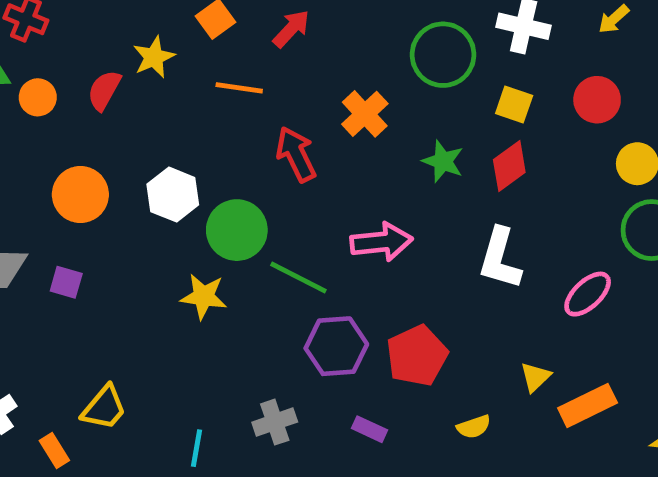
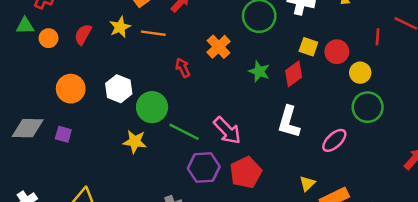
yellow star: (154, 57) -> (120, 27), moved
red circle: (597, 100) -> (337, 52), moved
yellow square: (514, 104) -> (308, 47), moved
red arrow: (296, 154) -> (183, 68), size x0.7
pink arrow: (381, 242) -> (227, 131), moved, turned 52

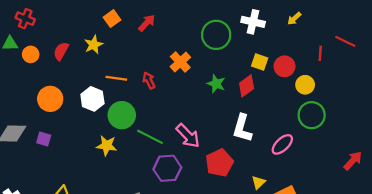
orange line: (153, 33) -> (116, 78), moved
red pentagon: (246, 172) -> (219, 163), moved

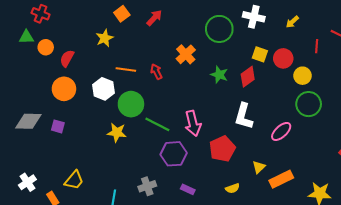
yellow arrow: (294, 19) -> (292, 22), moved
red semicircle: (61, 51) -> (67, 58), moved
pink arrow: (188, 136) -> (193, 123), turned 30

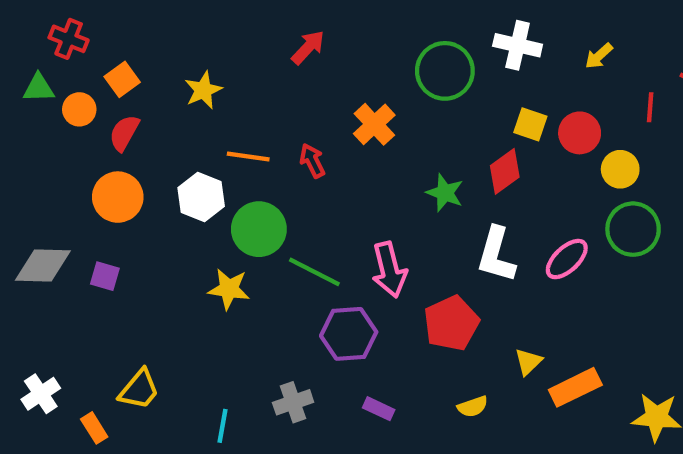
orange square: (122, 14) -> (122, 79), moved
green star: (219, 75) -> (445, 193), moved
pink ellipse: (281, 131) -> (567, 259), moved

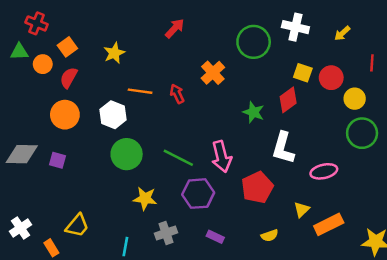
green circle: (259, 229) -> (127, 154), moved
pink ellipse: (567, 259) -> (324, 171), moved, turned 30
yellow star: (229, 289) -> (145, 198), moved

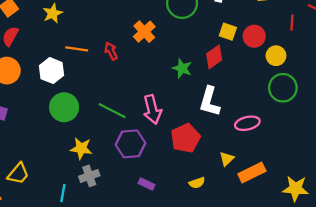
gray cross: (166, 233) -> (89, 176), moved

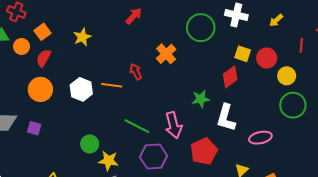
orange line: (77, 49) -> (112, 85), moved
green star: (182, 68) -> (201, 99), moved, turned -30
green circle: (64, 107) -> (90, 144), moved, size x0.7

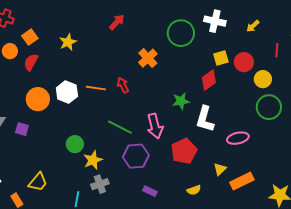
yellow square: (243, 54) -> (221, 58), turned -35
red arrow: (136, 72) -> (123, 85), moved
orange circle: (40, 89) -> (38, 99), moved
yellow star: (109, 161) -> (93, 160), turned -30

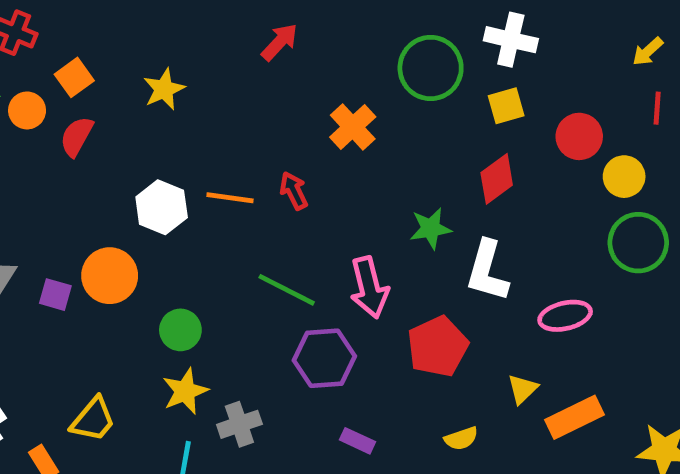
yellow arrow: (253, 26) -> (648, 51), moved
yellow square: (221, 58) -> (506, 106), moved
orange circle: (38, 99) -> (110, 276), moved
yellow star: (93, 160) -> (185, 391), moved

